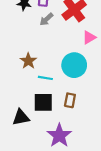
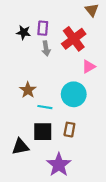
gray arrow: (46, 19) -> (46, 48), turned -56

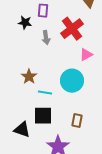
purple rectangle: (43, 28) -> (43, 11), moved
brown rectangle: (69, 130) -> (77, 121), moved
black triangle: (20, 147) -> (22, 130), turned 30

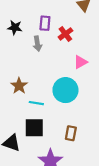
purple rectangle: (43, 11) -> (45, 23), moved
red cross: (72, 29) -> (65, 34), size x0.6

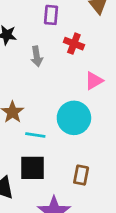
purple rectangle: (45, 23) -> (51, 15), moved
red cross: (65, 34) -> (74, 44), turned -32

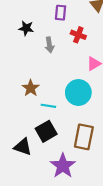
black square: (32, 168) -> (46, 131), turned -30
brown rectangle: (81, 175) -> (84, 137), size x1.6

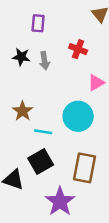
purple rectangle: (61, 13) -> (38, 23), moved
black star: (26, 28) -> (21, 57), moved

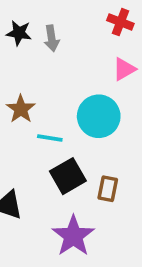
red cross: (78, 49) -> (120, 22), moved
black square: (41, 161) -> (68, 176), moved
brown rectangle: (85, 168) -> (108, 189), size x0.6

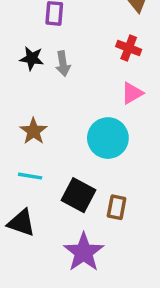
cyan line: (50, 138) -> (30, 176), moved
black square: (68, 176) -> (78, 195), turned -32

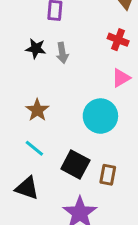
cyan line: (30, 176) -> (34, 148), turned 30

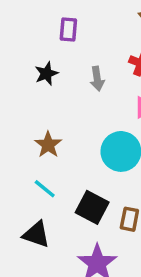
black star: (36, 48) -> (46, 74), turned -30
gray arrow: (62, 53) -> (97, 79), moved

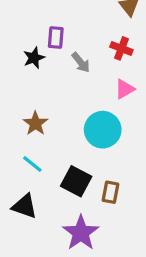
purple rectangle: (68, 30) -> (56, 37), moved
gray arrow: (97, 79) -> (81, 62), turned -30

